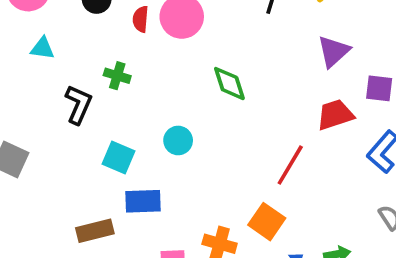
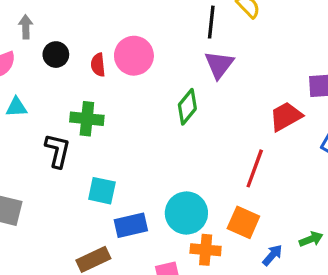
purple triangle: (333, 51) -> (219, 65), moved
green cross: (117, 76) -> (87, 119), size x1.4
green diamond: (229, 84) -> (187, 107), turned 68
cyan circle: (178, 140) -> (186, 213), moved, size x1.6

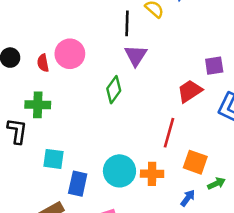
orange square: (243, 222) -> (195, 162), moved
blue rectangle: (131, 225) -> (78, 184), turned -60
orange cross: (206, 250) -> (152, 174), moved

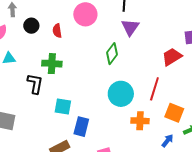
pink circle: (70, 54) -> (85, 14), moved
cyan circle: (119, 171) -> (121, 94), moved

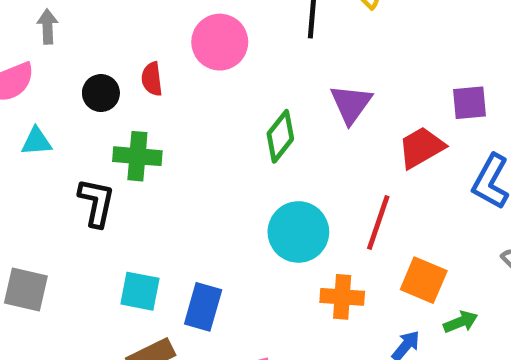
black circle: (31, 26) -> (101, 93), moved
purple triangle: (130, 27) -> (351, 104), moved
cyan square: (63, 107) -> (140, 291), moved

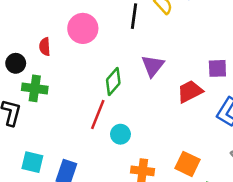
black circle: (101, 93) -> (16, 63), moved
red line: (378, 222) -> (98, 114), moved
cyan circle: (298, 232) -> (120, 134), size x0.6

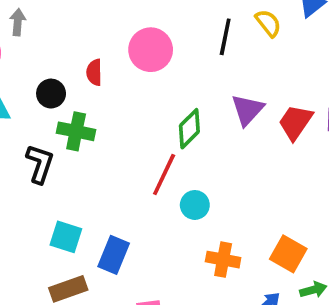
red trapezoid: (190, 91) -> (295, 122), moved, turned -32

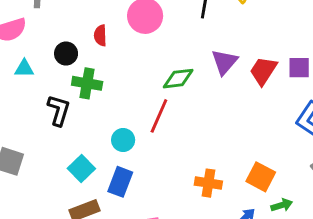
green diamond: (189, 129) -> (178, 79), turned 40
cyan circle: (195, 205) -> (123, 140), moved
cyan square: (66, 237) -> (81, 169), turned 30

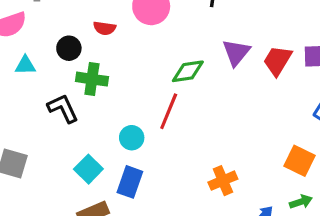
red semicircle: (100, 35) -> (105, 28), turned -78
black L-shape: (59, 110) -> (63, 108), turned -40
orange square: (261, 177) -> (300, 161), moved
orange cross: (208, 183) -> (223, 181), turned -30

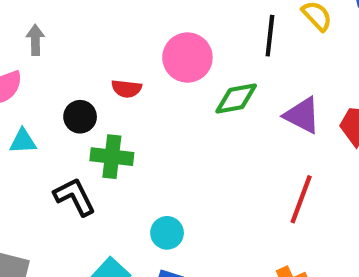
purple triangle: (236, 52) -> (302, 115), turned -40
green diamond: (188, 71) -> (236, 99), moved
red line: (169, 111) -> (301, 199), moved

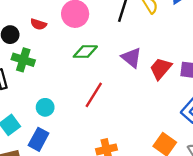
green diamond: (236, 99) -> (85, 52), moved
red line: (301, 199) -> (94, 95), moved

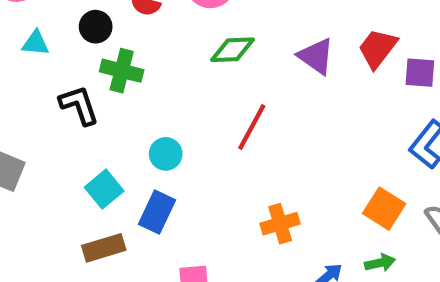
red trapezoid: (161, 69) -> (378, 48), moved

